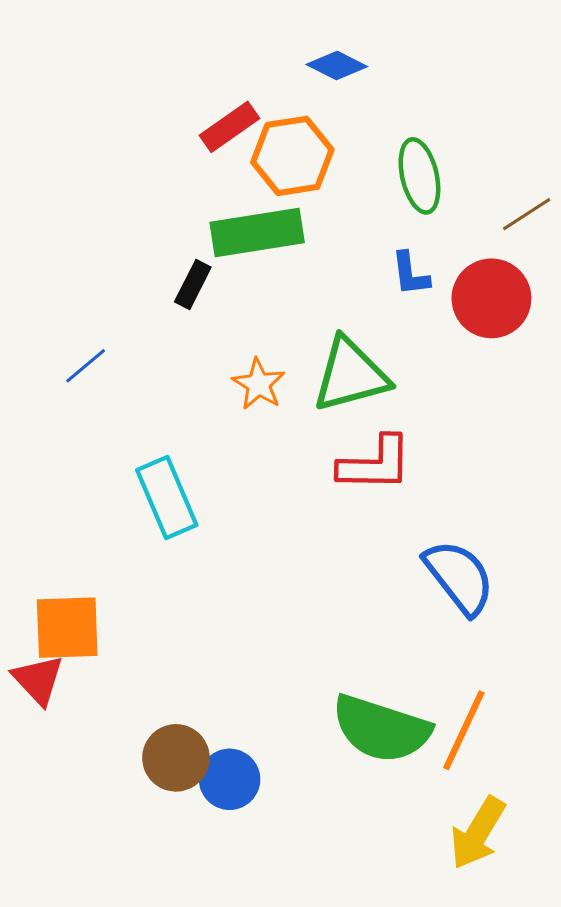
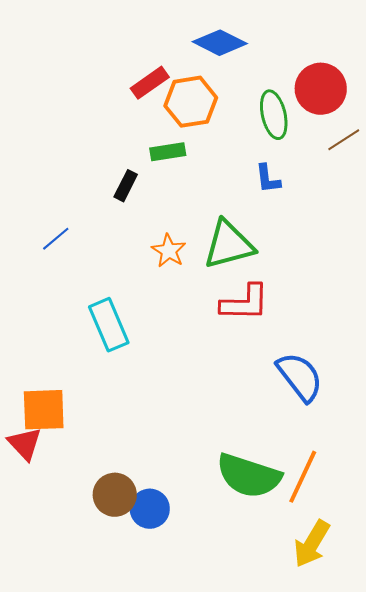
blue diamond: (337, 66) -> (220, 43), size x1.4
green rectangle: (257, 233) -> (168, 152), size x0.6
red circle: (491, 298) -> (321, 89), moved

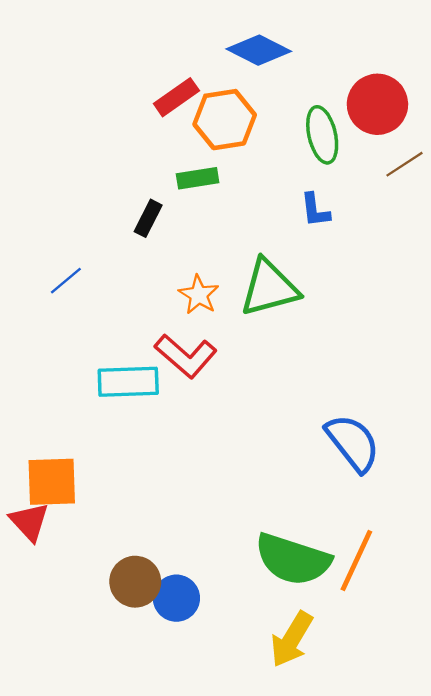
red L-shape: (245, 303) -> (186, 356), moved, turned 40
cyan rectangle: (109, 325) -> (128, 382), turned -69
yellow arrow: (312, 544) -> (292, 639), moved

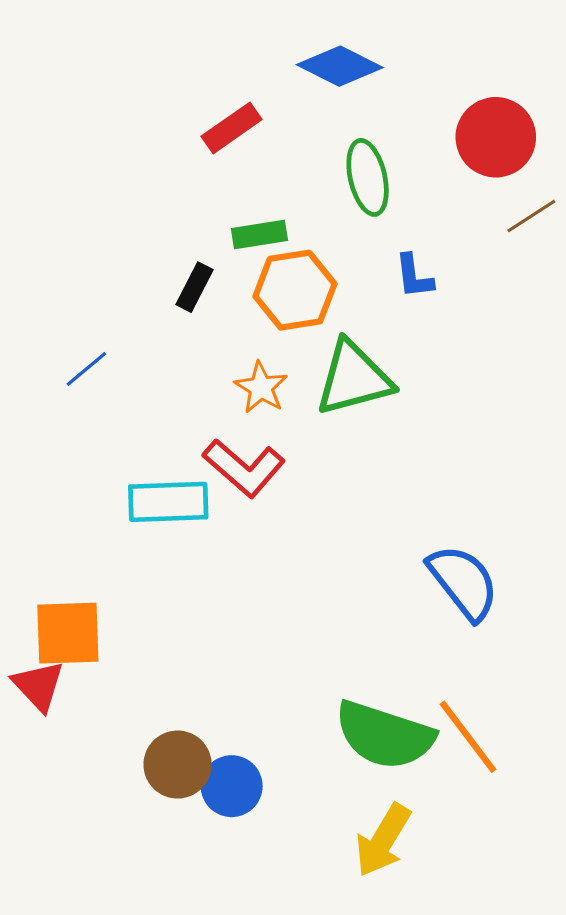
orange hexagon: (225, 120) -> (295, 290), moved
green ellipse: (322, 135) -> (368, 177), moved
orange line: (356, 561) -> (468, 737), turned -62

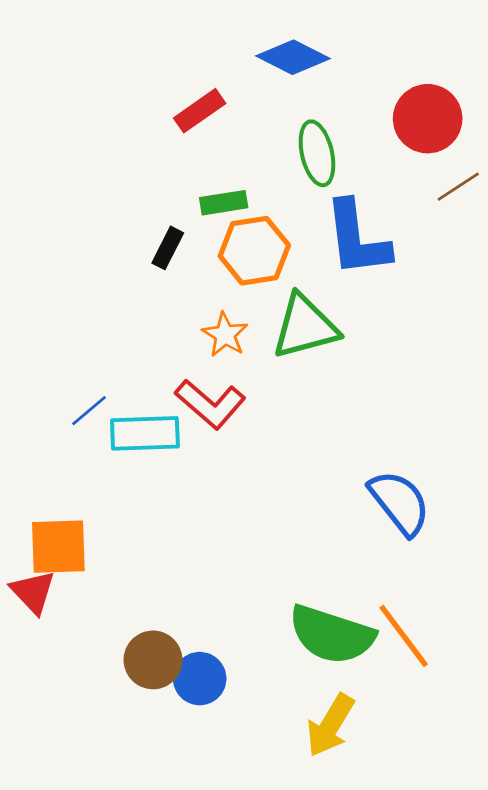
blue L-shape: (414, 276) -> (357, 239), size x2.0
blue line: (86, 369) -> (89, 411), moved

